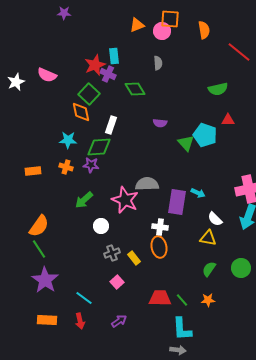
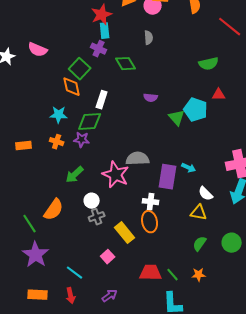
red star: (95, 65) -> (102, 15), moved
orange semicircle: (39, 226) -> (54, 210), moved
gray cross: (112, 253) -> (97, 217), moved
yellow rectangle: (134, 258) -> (125, 233), size x1.5

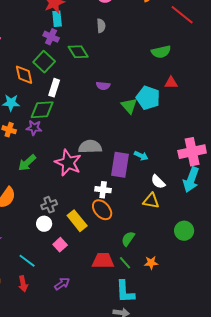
green square: (80, 69) -> (44, 62), moved
white circle: (92, 201) -> (44, 224), moved
orange ellipse: (150, 222) -> (102, 210), turned -30
green semicircle: (200, 244) -> (128, 239), moved

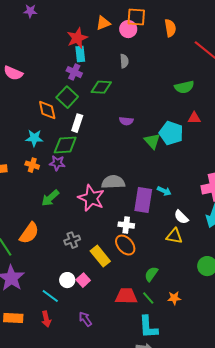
green diamond: (78, 52) -> (101, 87), turned -55
white circle: (44, 224) -> (67, 280), moved
purple arrow: (62, 284) -> (85, 319), turned -91

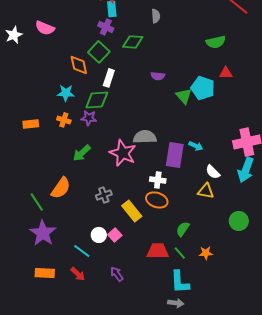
orange ellipse: (125, 245) -> (157, 200), turned -30
red arrow: (46, 319) -> (78, 274), turned -35

